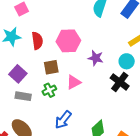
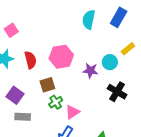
cyan circle: (127, 61) -> (110, 62), moved
pink triangle: (74, 82) -> (72, 112), moved
green cross: (49, 90) -> (56, 102), moved

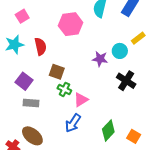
pink hexagon: (61, 57) -> (71, 24), moved
brown square: (47, 85) -> (57, 72), turned 35
green cross: (56, 102) -> (64, 89), turned -32

